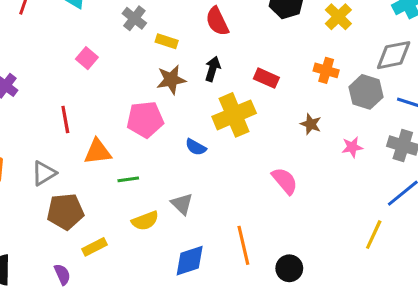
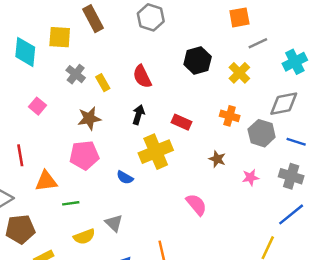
yellow rectangle: (167, 41) -> (103, 83), moved, turned 42
brown star: (171, 80) -> (89, 118), moved

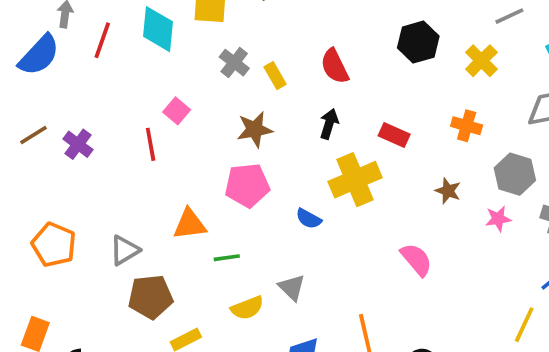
gray hexagon: (262, 133) -> (515, 174), moved
red line: (20, 155) -> (151, 144), moved

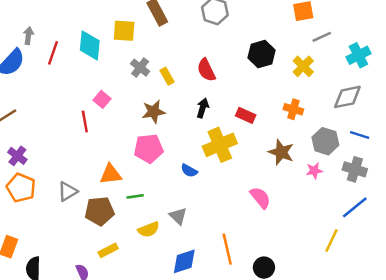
purple cross: (78, 144) -> (17, 156), moved
brown star: (448, 191) -> (281, 152), size x1.5
brown pentagon: (151, 297) -> (100, 211), moved

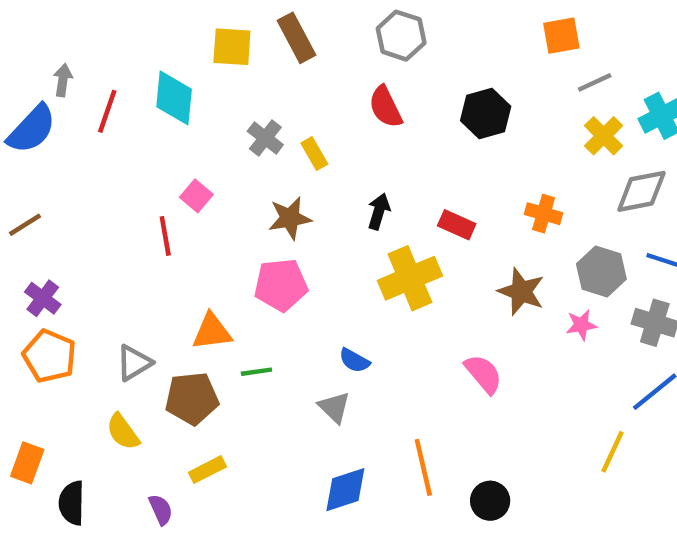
yellow square: (124, 31) -> (232, 47), moved
yellow cross: (303, 66) -> (604, 136), moved
red semicircle: (206, 70) -> (386, 107), moved
blue semicircle: (189, 171) -> (354, 361), moved
yellow semicircle: (149, 229) -> (123, 432), moved, turned 75

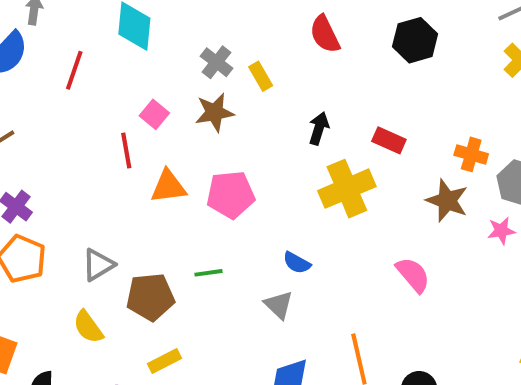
red line: (107, 111) -> (74, 70), moved
orange cross: (544, 214) -> (471, 154), moved
brown star: (290, 218) -> (215, 112), moved
orange triangle: (212, 332) -> (168, 187), moved

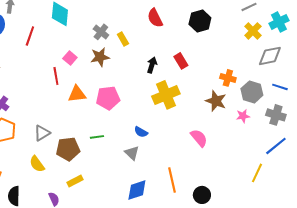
red rectangle: (389, 140) -> (181, 61), moved, turned 35

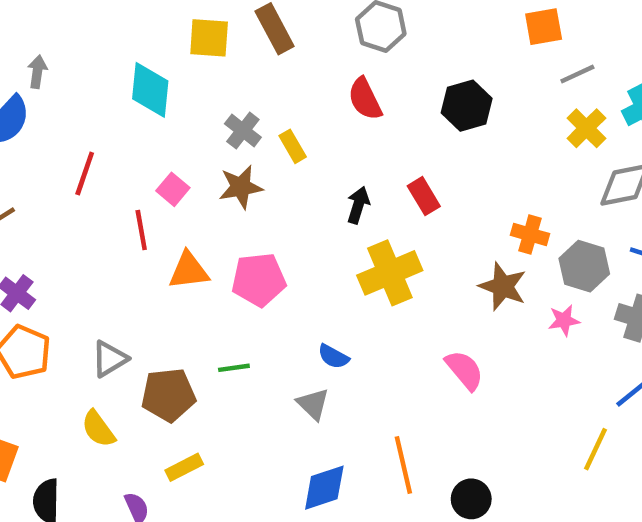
red line: (30, 36) -> (85, 173), moved

